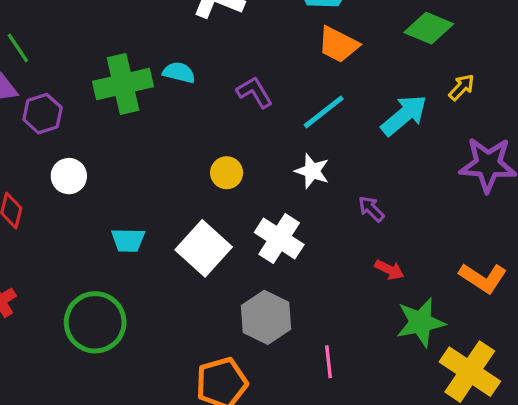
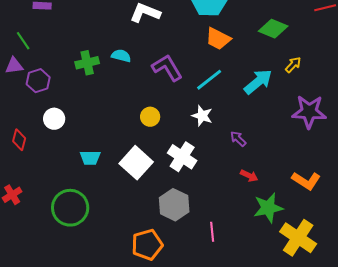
green cross: (123, 84) -> (87, 63), size x0.7
purple L-shape: (255, 92) -> (167, 68), size x1.4

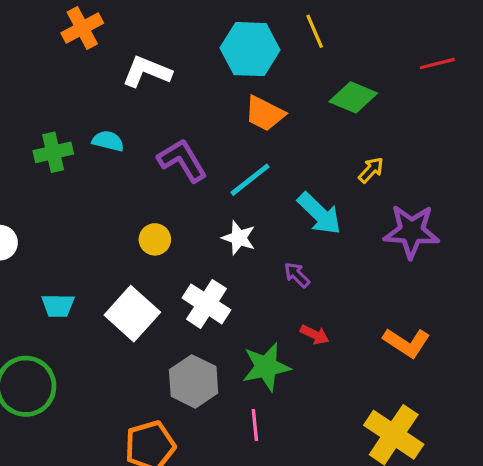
yellow arrow: (293, 65) -> (371, 170), moved
cyan arrow: (258, 82) -> (319, 214), moved, turned 84
green star: (268, 208) -> (266, 367), moved

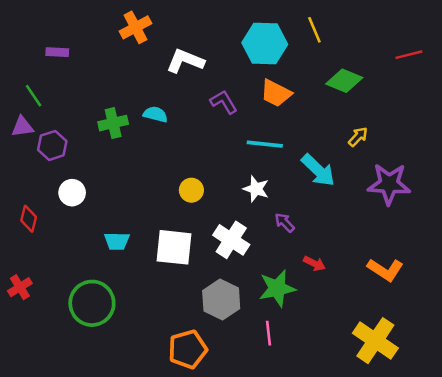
purple L-shape: (182, 160) -> (224, 102), moved, size x0.7
cyan line: (250, 180) -> (265, 144), turned 44
purple arrow: (297, 275) -> (285, 222), moved
white square: (132, 314) -> (174, 247), turned -36

